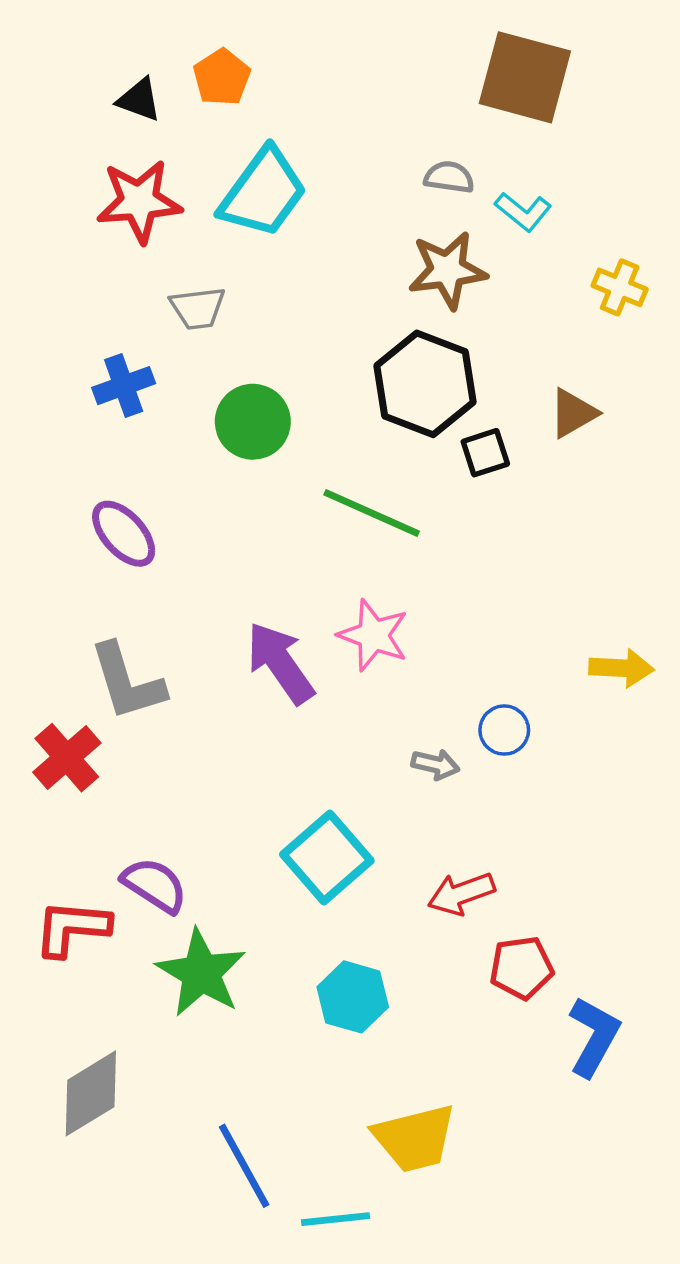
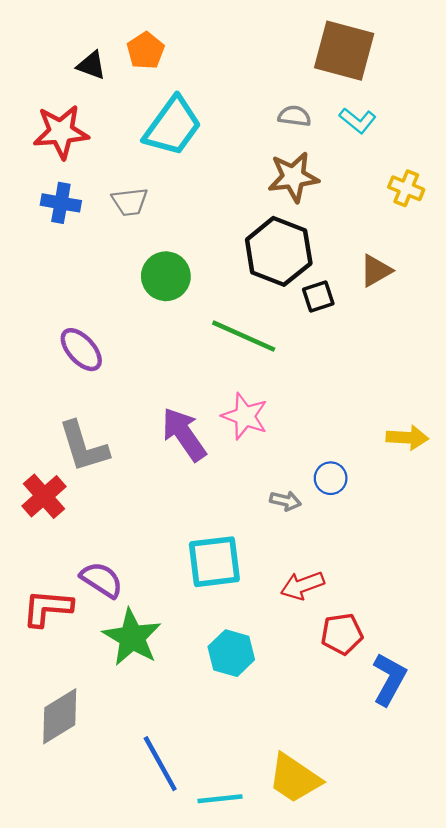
red star: (139, 201) -> (61, 132), moved
cyan L-shape: (523, 212) -> (358, 121), moved
blue cross: (124, 386) -> (61, 203), moved, turned 30
cyan square: (327, 857) -> (214, 562), turned 34
yellow trapezoid: (415, 1138) -> (294, 778), moved, turned 48

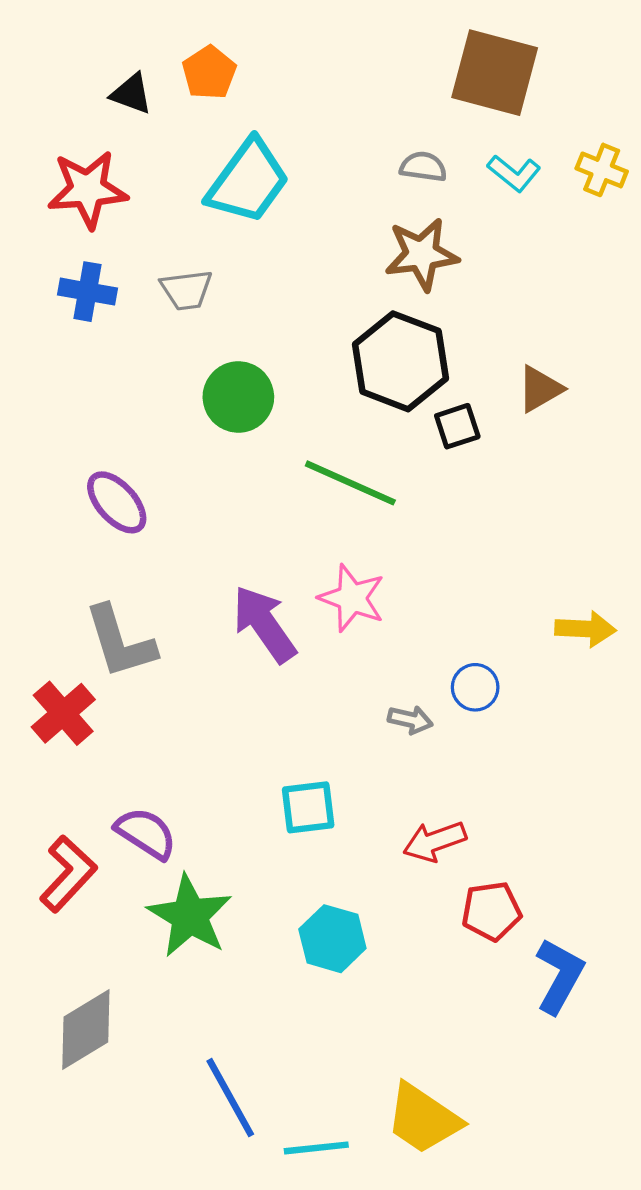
yellow cross: (406, 188) -> (602, 170), moved
cyan square: (214, 562) -> (308, 807), size x0.7
red L-shape: (47, 608) -> (68, 874), turned 128

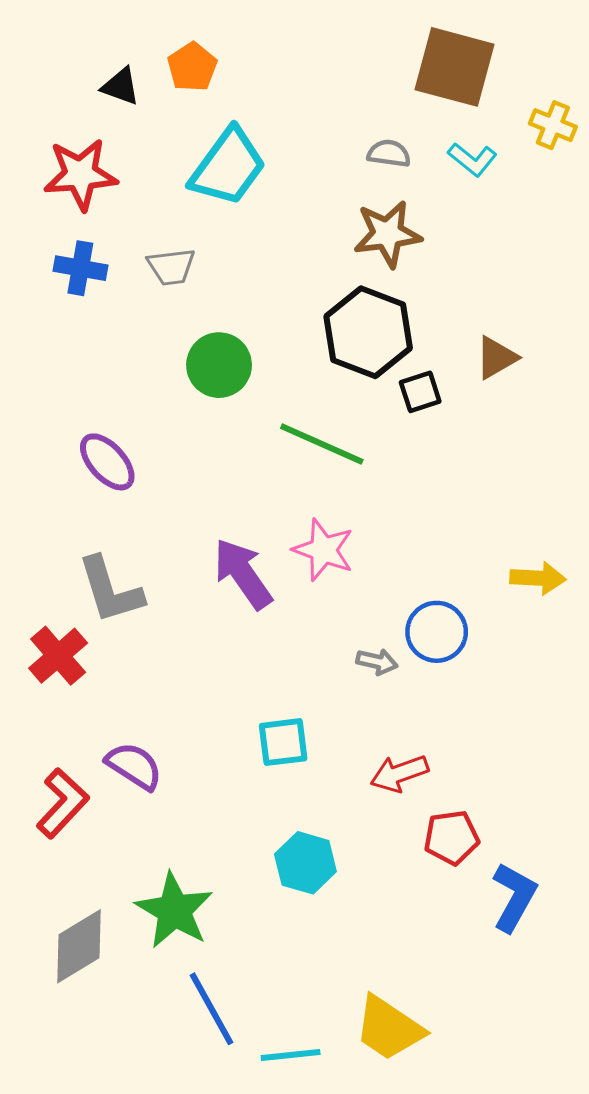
yellow cross: (602, 170) -> (553, 125), moved
blue circle: (475, 687) -> (437, 632), size x1.4
green star: (190, 916) -> (174, 910), moved

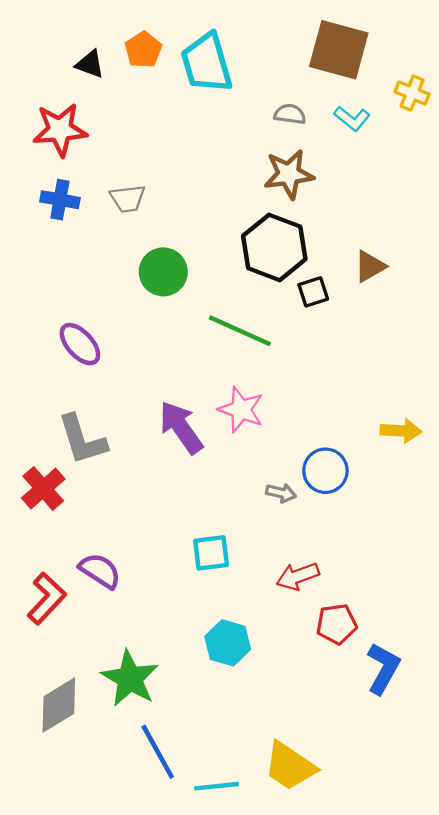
cyan trapezoid: (228, 167) -> (207, 63), moved, turned 128

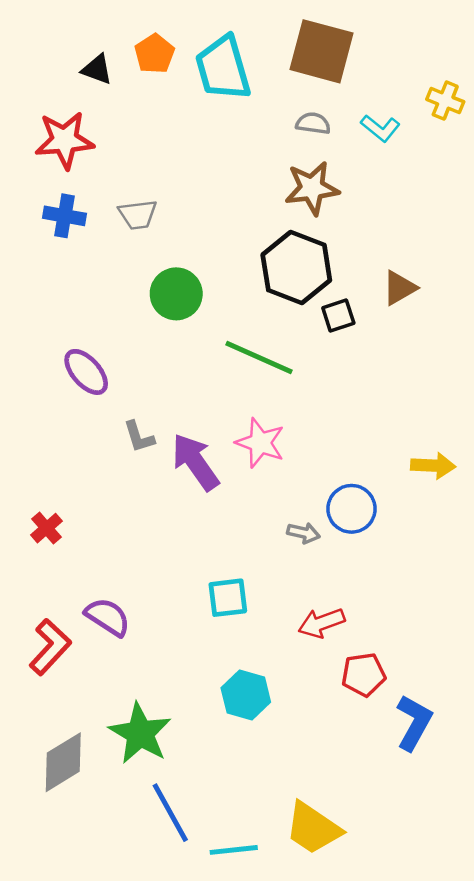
brown square: (339, 50) -> (321, 51), moved
gray L-shape: (82, 440) -> (139, 437), moved, size x0.6
red cross: (43, 488) -> (46, 528), size x0.7

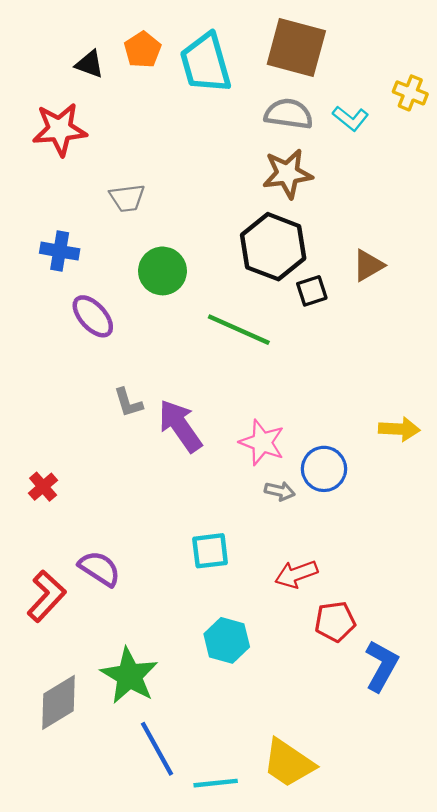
gray semicircle: (313, 123) -> (289, 114), size x1.5
blue cross: (65, 216) -> (60, 251), moved
purple ellipse: (86, 372) -> (93, 316), moved
pink star: (260, 443) -> (262, 442), moved

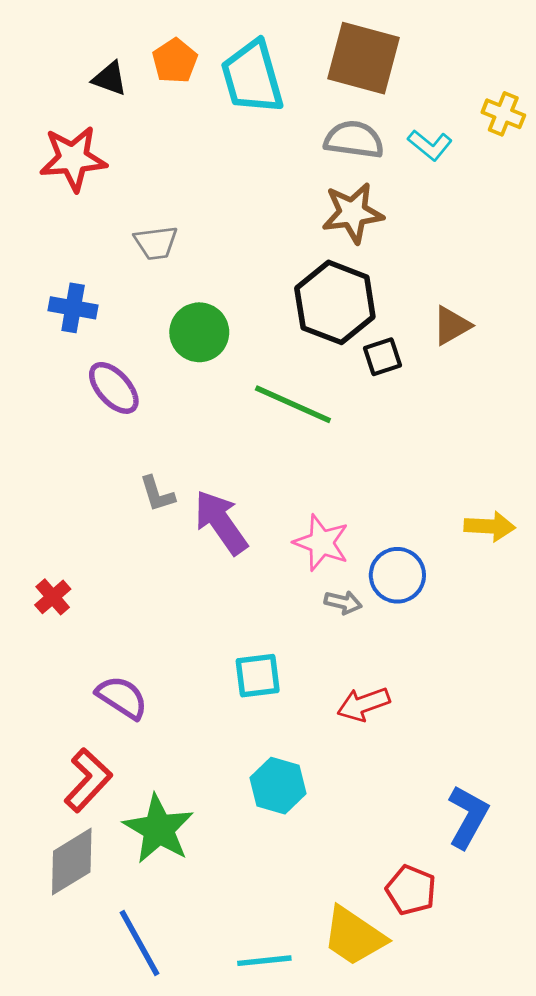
red L-shape: (46, 596) -> (88, 780), moved
red pentagon: (335, 622) -> (411, 890), moved, turned 30
blue line: (157, 749) -> (140, 943), moved

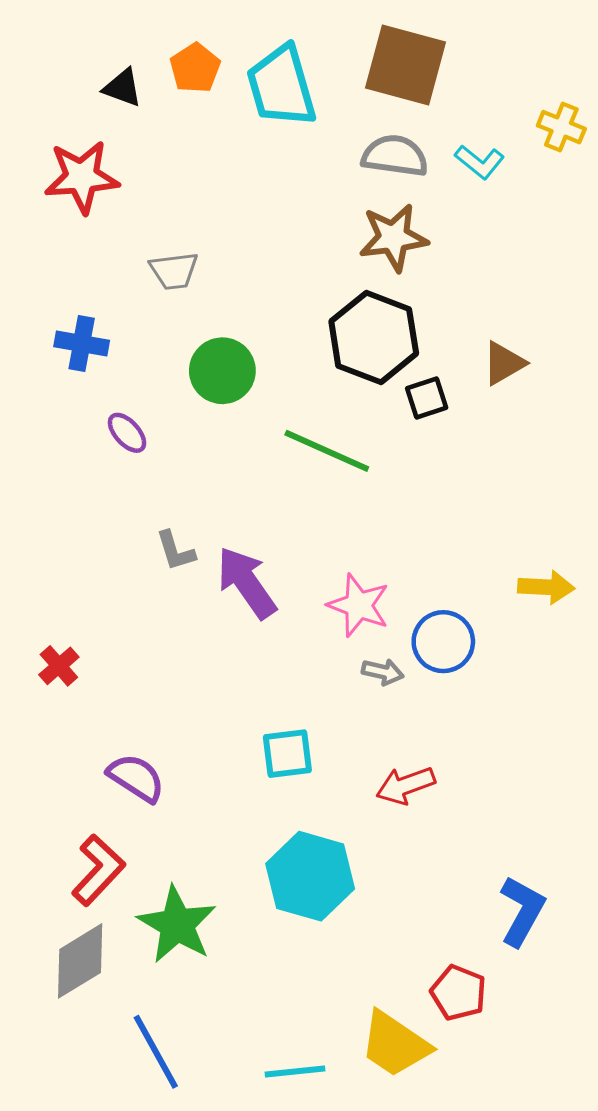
purple ellipse: (114, 388) -> (127, 433), size x0.7
cyan hexagon: (278, 786) -> (310, 876), size x1.4

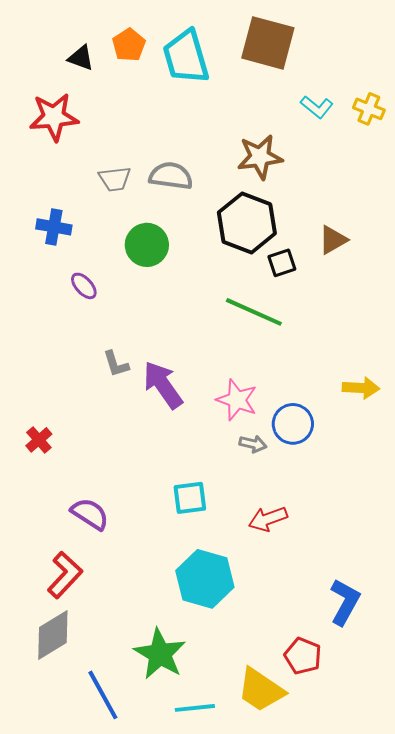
yellow cross: (561, 127) -> (369, 109), moved
gray semicircle: (395, 156) -> (171, 176), moved
green line: (327, 451) -> (254, 312), moved
green star: (177, 925) -> (160, 654), moved

